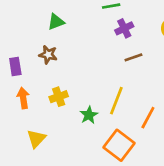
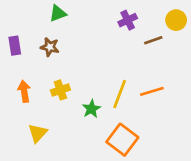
brown line: (133, 57) -> (153, 40), moved
purple rectangle: (15, 66) -> (15, 46), moved
orange line: (148, 118) -> (152, 91), moved, turned 45

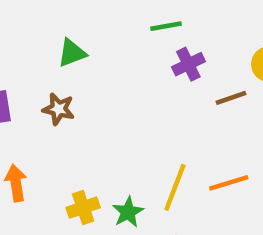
yellow cross: (60, 90) -> (83, 208), moved

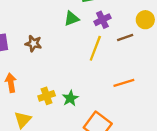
green triangle: (72, 53) -> (72, 19), moved
yellow line: (175, 187) -> (95, 48), moved

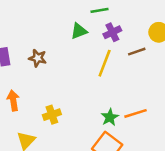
orange line: (124, 83) -> (136, 113), moved
green star: (70, 98) -> (110, 117), moved

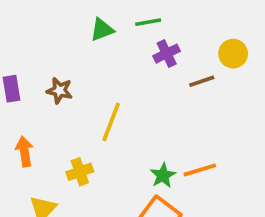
green triangle: (79, 31) -> (102, 30), moved
yellow line: (105, 63) -> (111, 122), moved

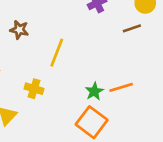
brown line: (202, 81) -> (132, 28), moved
yellow cross: (80, 172) -> (34, 89), turned 36

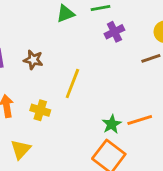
yellow cross: (34, 89) -> (40, 110), moved

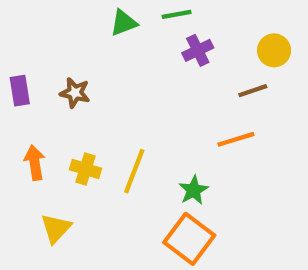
yellow line: (72, 84) -> (134, 171), moved
orange line: (140, 120) -> (236, 139), moved

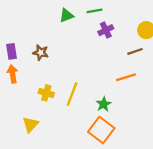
orange arrow: (35, 163) -> (13, 74), moved

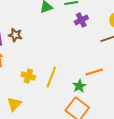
brown star: (41, 53) -> (15, 35), moved
orange line: (126, 77) -> (94, 72), moved

